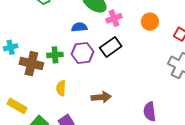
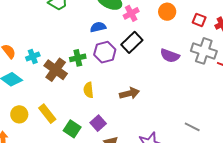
brown cross: (31, 64) -> (56, 70), turned 30
yellow rectangle: (17, 106) -> (47, 114), turned 30
purple semicircle: (150, 112) -> (170, 56), moved, turned -54

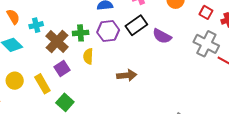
purple semicircle: (170, 56) -> (162, 36), moved
yellow semicircle: (88, 90) -> (88, 56), moved
purple square: (98, 123) -> (62, 69), moved

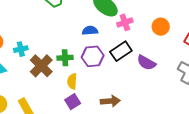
purple square: (62, 69) -> (73, 102), moved

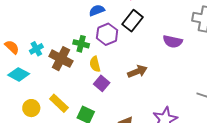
green cross: (65, 58) -> (81, 44), turned 35
purple semicircle: (146, 63) -> (173, 41), moved

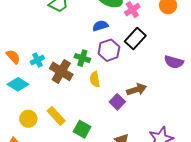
purple square: (102, 83) -> (117, 102), moved

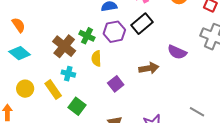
cyan cross: (37, 60) -> (68, 74), moved, turned 32
brown arrow: (137, 89) -> (149, 68), moved

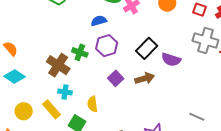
black rectangle: (142, 24) -> (147, 48), moved
yellow semicircle: (96, 58) -> (92, 104), moved
purple square: (116, 84) -> (116, 78), moved

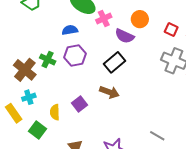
purple semicircle: (171, 60) -> (125, 36), moved
purple square: (116, 78) -> (79, 104), moved
brown arrow: (145, 78) -> (109, 92), turned 30
cyan cross: (65, 92) -> (29, 97), turned -32

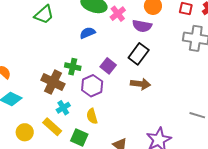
purple hexagon: (75, 55) -> (92, 86), moved
purple square: (79, 104) -> (108, 66), moved

